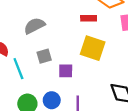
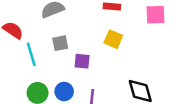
yellow square: (93, 48) -> (113, 39), size x0.7

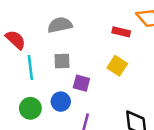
blue circle: (64, 92) -> (61, 102), moved

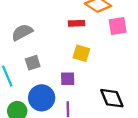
purple square: (81, 83) -> (68, 79), moved
blue circle: (61, 102) -> (42, 98), size x1.5

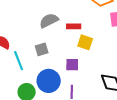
red rectangle: (77, 23) -> (74, 26), moved
gray semicircle: (22, 32) -> (49, 21), moved

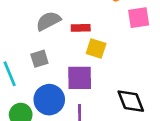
purple square: (72, 65) -> (80, 78), size x1.5

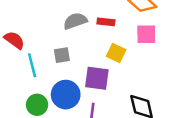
pink square: (139, 18) -> (146, 34), moved
red rectangle: (81, 28) -> (106, 22), moved

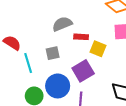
red rectangle: (106, 22) -> (81, 37), moved
purple square: (97, 78) -> (83, 71), turned -35

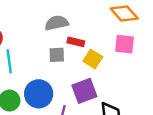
gray square: (53, 53) -> (57, 55), moved
purple square: (83, 71) -> (84, 91), moved

